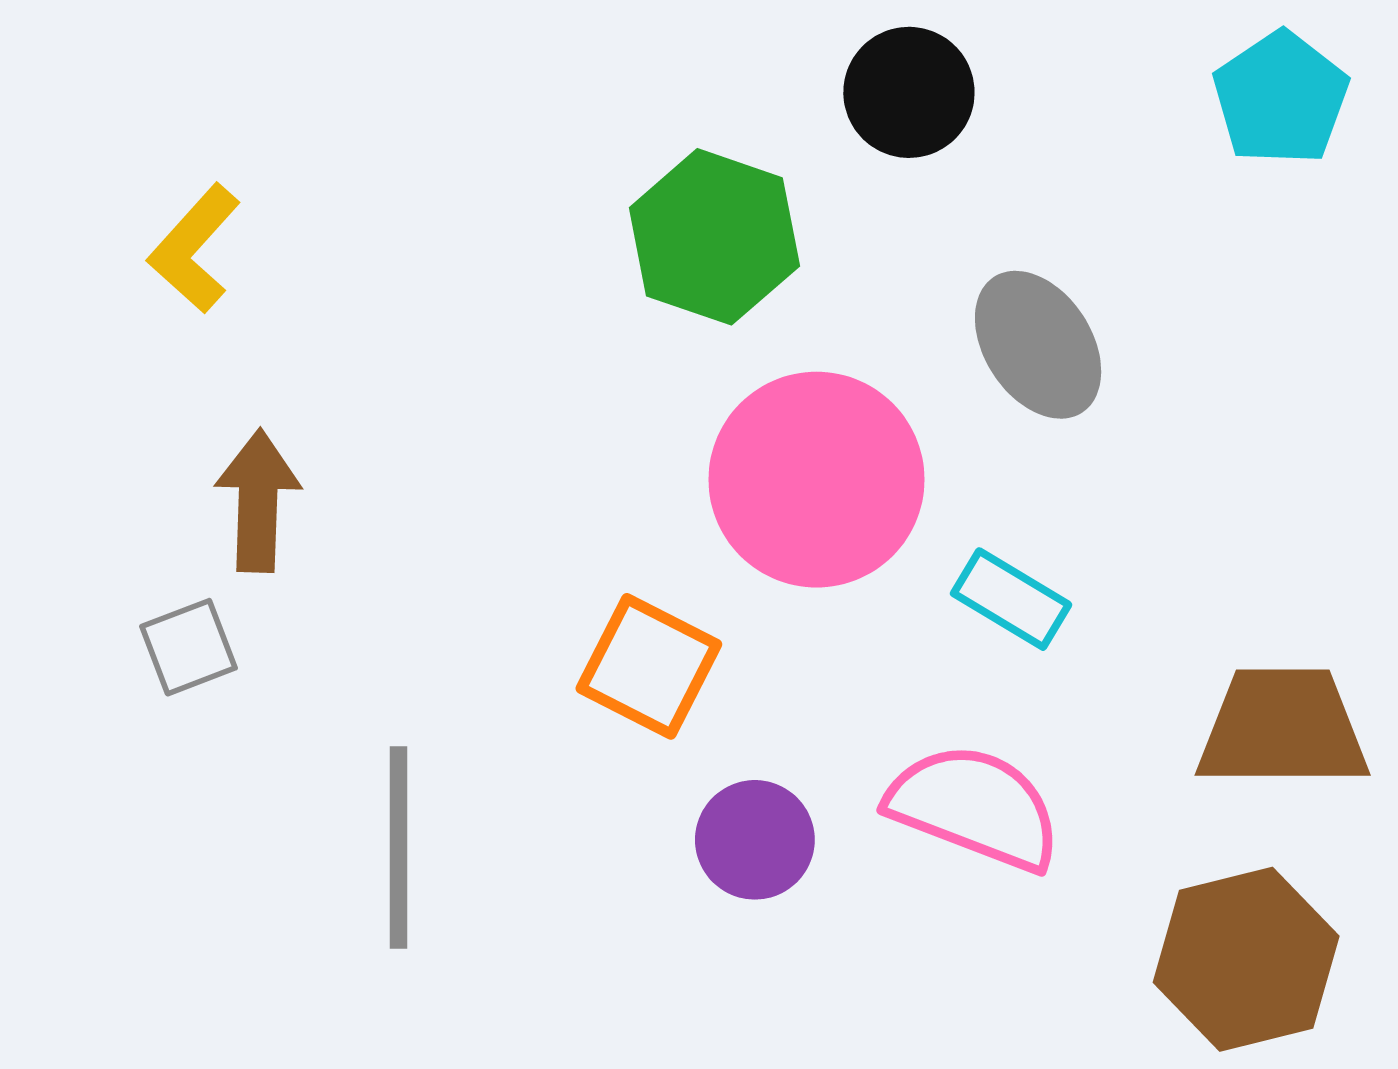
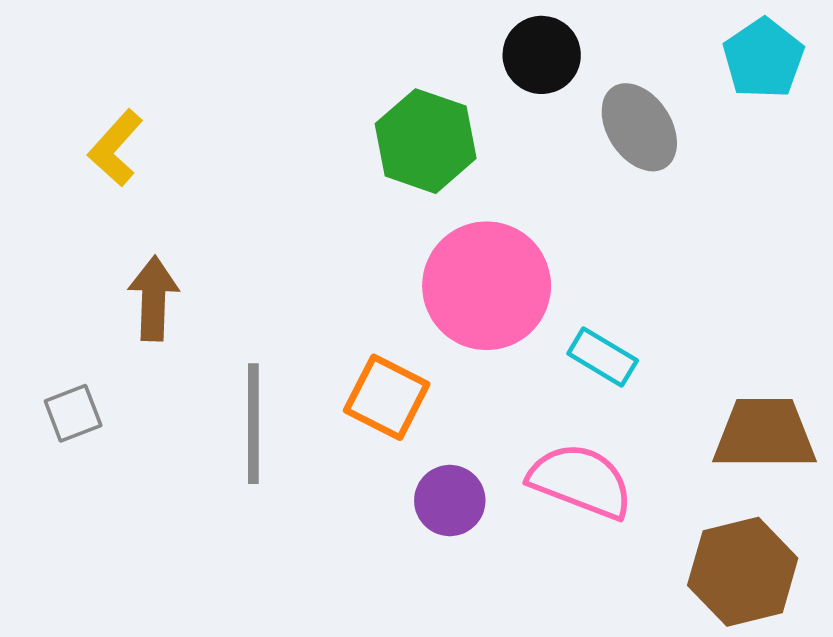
gray ellipse: (1038, 345) -> (639, 127), moved
gray square: (189, 647) -> (73, 413), moved
gray line: (398, 848) -> (253, 424), moved

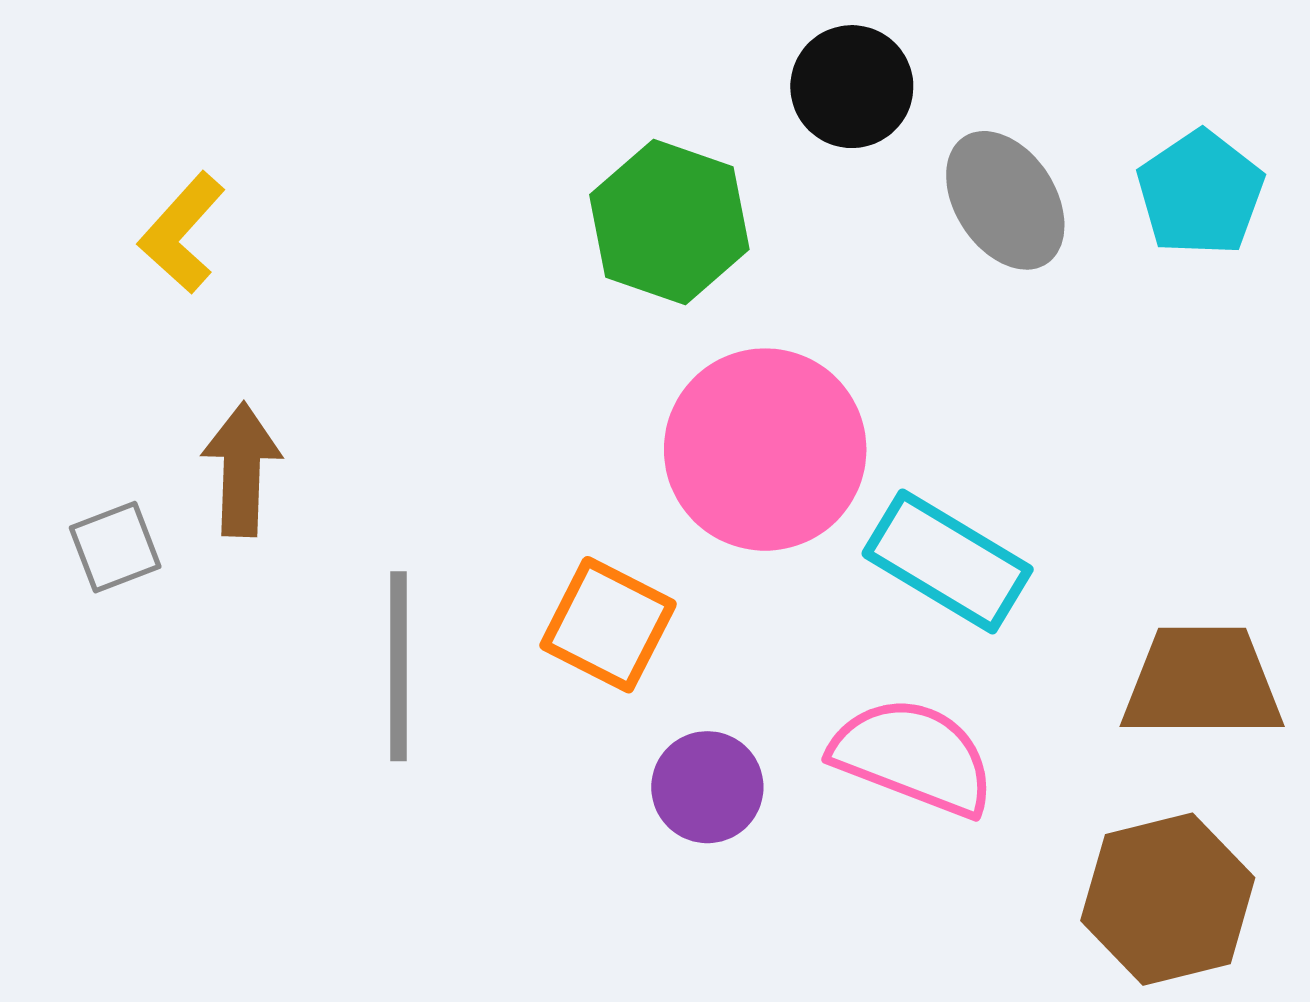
cyan pentagon: (763, 58) -> (1200, 193), moved
cyan rectangle: (603, 357) -> (948, 561), size x1.5
gray square: (73, 413) -> (115, 547), moved

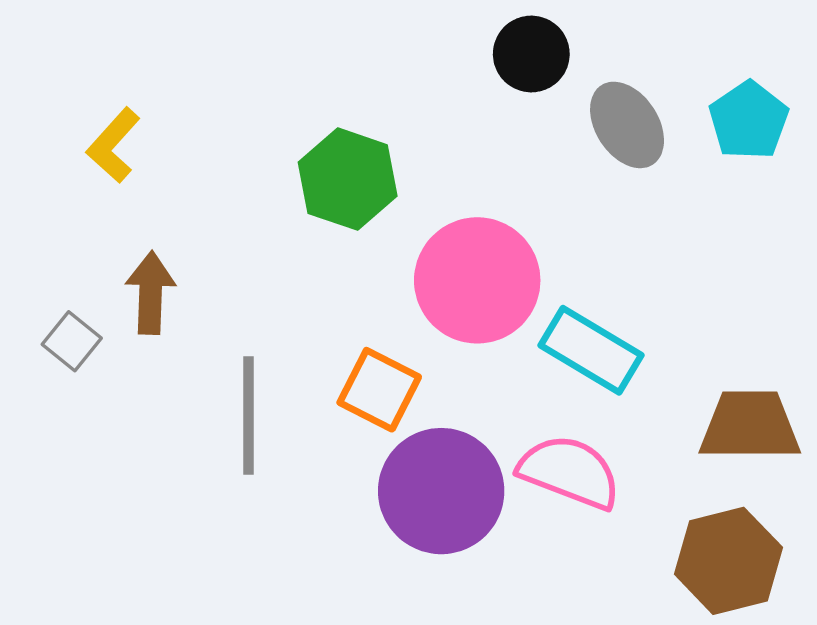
green hexagon: (669, 222) -> (348, 179), moved
gray square: (115, 547) -> (72, 341), turned -30
purple circle: (707, 787) -> (441, 491), size x1.8

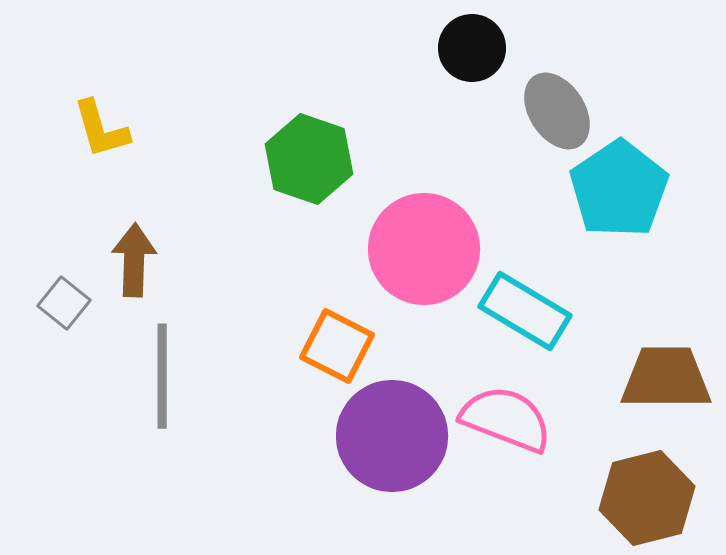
cyan pentagon: (749, 120) -> (619, 189), moved, size x1.4
yellow L-shape: (113, 145) -> (101, 129), turned -58
gray line: (249, 416) -> (162, 376), moved

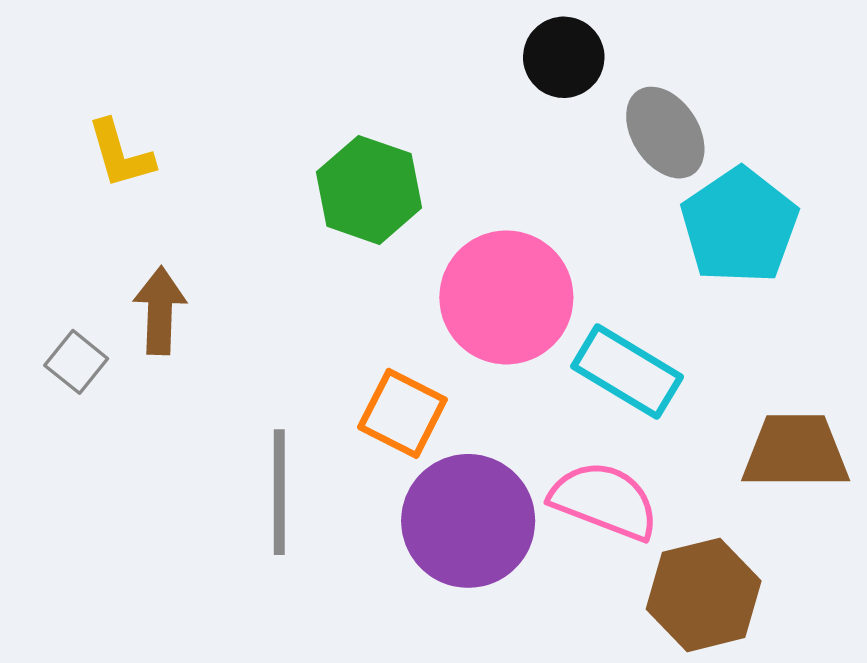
gray line: (162, 376) -> (279, 492), moved
brown hexagon: (647, 498) -> (704, 595), moved

